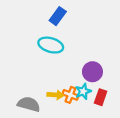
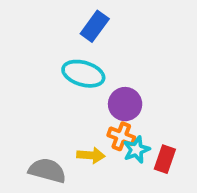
purple circle: (92, 72) -> (125, 104), moved
orange cross: (70, 95) -> (121, 136), moved

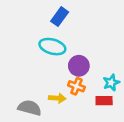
cyan star: (136, 150) -> (111, 83), moved
red rectangle: (165, 159) -> (104, 101), turned 70

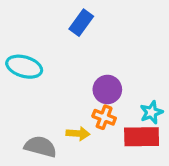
cyan ellipse: (52, 47) -> (24, 67), moved
red rectangle: (104, 101) -> (142, 137), size x1.5

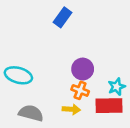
cyan ellipse: (24, 67) -> (18, 75), moved
yellow arrow: (78, 134) -> (71, 109), moved

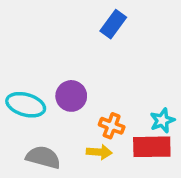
blue rectangle: (62, 17) -> (113, 24), moved
purple circle: (83, 69) -> (71, 96), moved

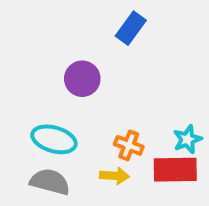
purple circle: (71, 96) -> (82, 79), moved
cyan ellipse: (26, 105) -> (54, 139), moved

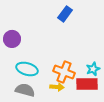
purple circle: (82, 79) -> (12, 39), moved
orange cross: (129, 145) -> (64, 72), size x1.5

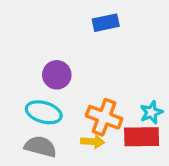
blue rectangle: (65, 14) -> (106, 23), turned 42
purple circle: (12, 39) -> (57, 75), moved

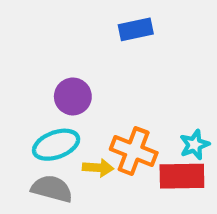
cyan ellipse: (44, 112) -> (56, 145), turned -36
yellow arrow: (93, 142) -> (98, 168), moved

